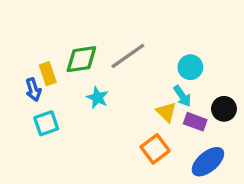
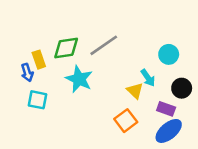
cyan circle: (190, 67) -> (169, 54), moved
cyan star: (97, 98) -> (79, 79), size x1.5
purple rectangle: (195, 122) -> (166, 109), moved
cyan square: (46, 123) -> (38, 100), turned 30

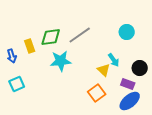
cyan circle: (169, 54) -> (127, 32), moved
blue arrow: (27, 73) -> (12, 56), moved
cyan star: (79, 79) -> (61, 61), turned -30
cyan square: (38, 100) -> (17, 84), moved, turned -35

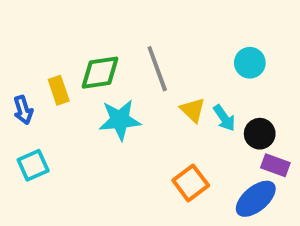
gray line: (80, 35) -> (157, 69), turned -75
black circle: (140, 68) -> (260, 134), moved
yellow triangle: (104, 70) -> (193, 110), moved
purple rectangle: (128, 84) -> (275, 165), moved

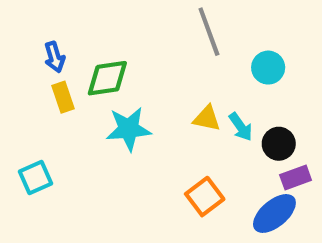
gray line: (157, 69) -> (209, 32), moved
blue arrow: (23, 110) -> (55, 57), moved
yellow triangle: (193, 110) -> (207, 118), turned -32
purple rectangle: (275, 165) -> (296, 178), turned -40

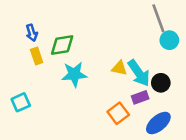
gray line: (209, 32) -> (158, 18), moved
cyan circle: (268, 68) -> (169, 40), moved
cyan arrow: (241, 127) -> (139, 73), size x1.6
purple rectangle: (296, 178) -> (140, 97), moved

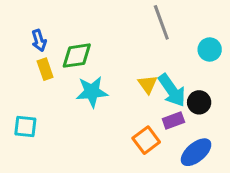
gray line: (158, 18) -> (161, 22), moved
yellow triangle: (119, 68) -> (148, 84), turned 42
cyan square: (21, 102) -> (25, 127), turned 30

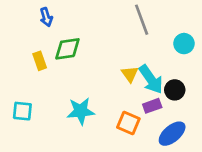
blue arrow: (39, 40) -> (46, 17), moved
cyan star: (92, 92) -> (81, 111), moved
orange square: (146, 140) -> (128, 123), turned -30

